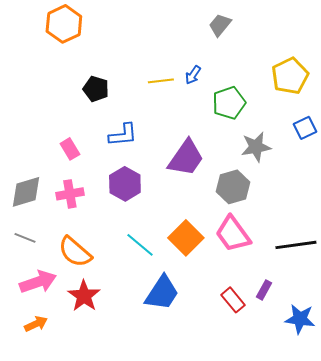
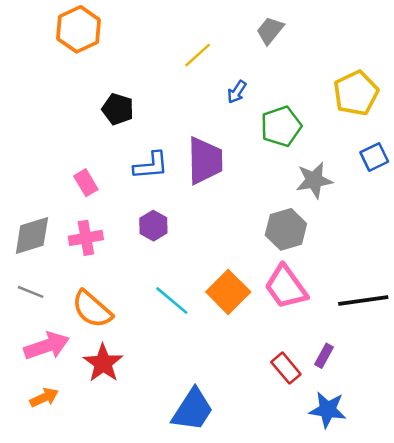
yellow line: (161, 81) -> (198, 55), moved, turned -35
purple trapezoid: (186, 158) -> (205, 161), moved, turned -36
purple hexagon: (125, 184) -> (153, 226), size x0.7
blue trapezoid: (162, 293) -> (193, 410), moved
blue star: (300, 319) -> (328, 410), moved

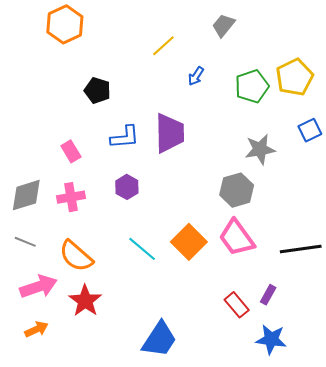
green pentagon: (281, 126) -> (252, 86), moved

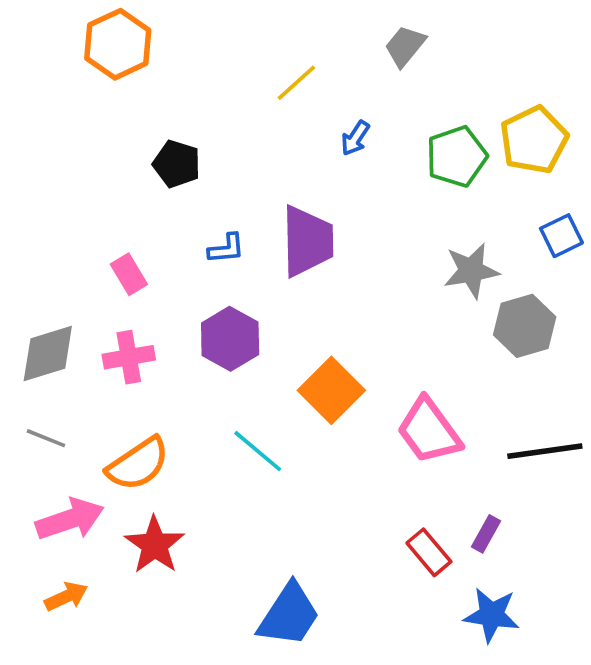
blue L-shape: (125, 137) -> (226, 249), size x0.7
purple hexagon: (127, 187) -> (230, 339), size x1.4
gray hexagon: (237, 190) -> (525, 326), moved
orange square: (189, 242) -> (331, 390), moved
orange semicircle: (76, 256) -> (138, 464), turned -75

